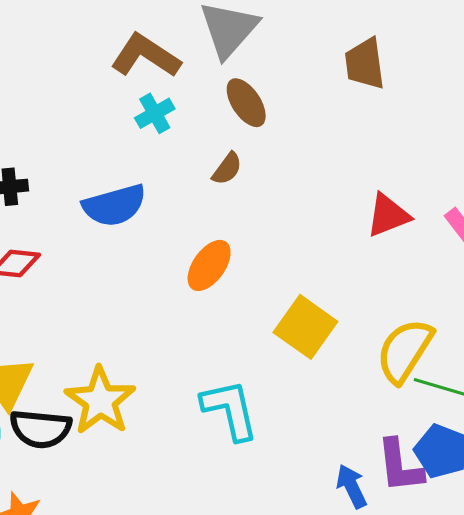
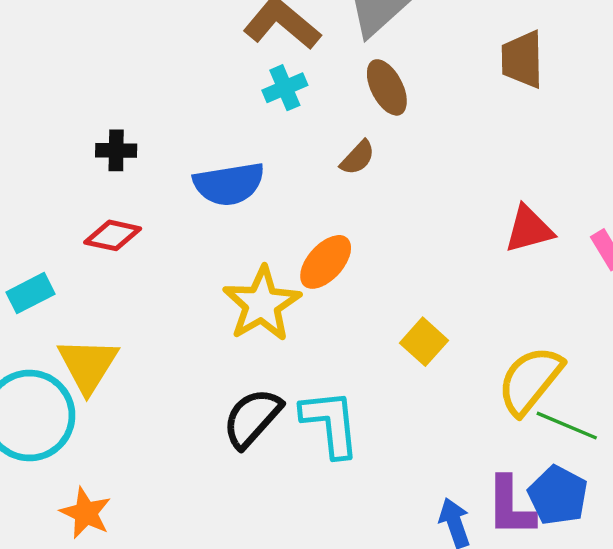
yellow square: (305, 327) -> (424, 342), size x0.7
yellow star: (100, 401) -> (262, 304), moved
black semicircle: (41, 429) -> (252, 418), moved, turned 120

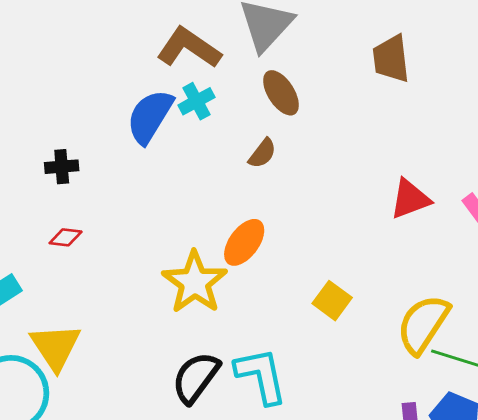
blue semicircle: (229, 184) -> (150, 117), moved, turned 136
red diamond: (113, 235) -> (66, 237), size x0.7

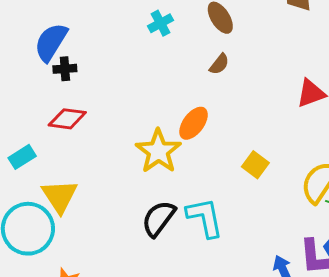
blue semicircle: (150, 117) -> (51, 42), moved
brown semicircle: (262, 153) -> (219, 64), moved
red diamond: (66, 237) -> (67, 119), size x1.6

